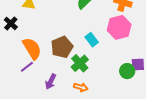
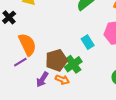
brown pentagon: (62, 47) -> (56, 60), moved
orange arrow: (81, 87) -> (62, 80), moved

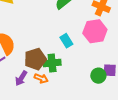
green cross: (73, 64) -> (52, 63), turned 30

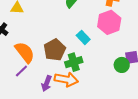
brown pentagon: (35, 59) -> (55, 50), moved
orange arrow: (41, 78) -> (66, 79), size x1.6

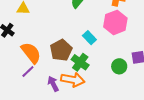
green cross: (74, 62) -> (80, 62), turned -36
green circle: (122, 65) -> (119, 66), moved
purple arrow: (47, 83) -> (53, 84), turned 133

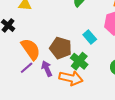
brown pentagon: (61, 50) -> (61, 48), turned -30
purple arrow: (53, 84) -> (47, 69), moved

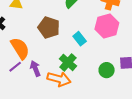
brown pentagon: (61, 48) -> (49, 28), moved

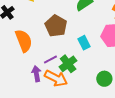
purple line: (15, 67) -> (50, 59), moved
purple arrow: (35, 68) -> (36, 74), moved

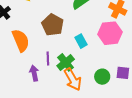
purple line: (50, 59) -> (48, 59), turned -64
orange arrow: (56, 78) -> (73, 79), moved, turned 35

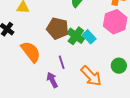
green cross: (66, 62) -> (76, 36), moved

